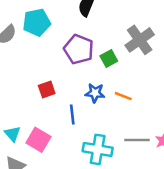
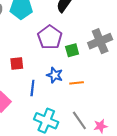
orange line: (123, 96) -> (77, 83), turned -40
gray line: (137, 140) -> (79, 120), turned 42

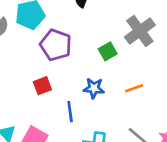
purple pentagon: (50, 37) -> (56, 45), moved
orange line: (77, 83) -> (134, 88), moved

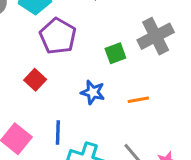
red square: (42, 86) -> (35, 80), turned -36
blue line: (70, 112) -> (58, 132), moved

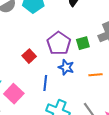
purple pentagon: (58, 36) -> (59, 43), moved
blue line: (58, 132) -> (45, 83), moved

